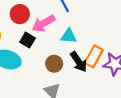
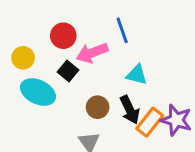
cyan triangle: (69, 36) -> (137, 75), moved
orange rectangle: (94, 56) -> (150, 122), moved

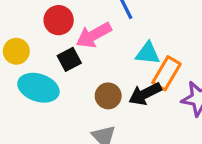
black square: (68, 71) -> (69, 59), turned 30
black arrow: (130, 110) -> (145, 94), turned 96
orange rectangle: (150, 122) -> (166, 73), moved

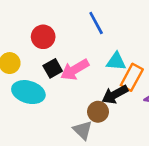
pink arrow: (94, 35) -> (75, 70), moved
brown circle: (108, 96) -> (98, 112), moved

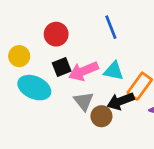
cyan triangle: (116, 62) -> (114, 71), moved
gray triangle: (83, 130) -> (84, 101), moved

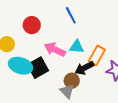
black square: (62, 67) -> (38, 68), moved, size x1.5
pink arrow: (84, 71) -> (55, 49), turned 55
gray triangle: (84, 101) -> (67, 91), moved

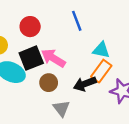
cyan triangle: (77, 47) -> (101, 50), moved
black square: (38, 68) -> (31, 58), moved
brown circle: (72, 81) -> (49, 83), moved

